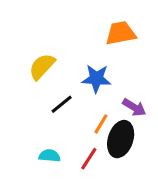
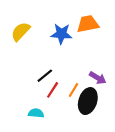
yellow semicircle: (42, 66) -> (21, 32), moved
blue star: (96, 79) -> (61, 34), moved
red line: (89, 159) -> (53, 90), moved

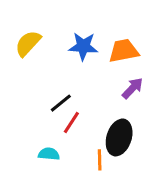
orange trapezoid: (88, 24) -> (124, 51), moved
purple arrow: (98, 78) -> (133, 88), moved, turned -77
orange line: (73, 90) -> (100, 160), moved, turned -32

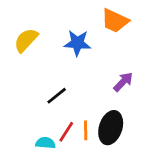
orange trapezoid: (124, 51) -> (115, 21), moved, turned -144
red line: (71, 123) -> (66, 132), moved
orange line: (100, 160) -> (86, 130), moved

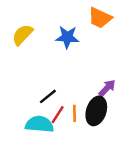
purple arrow: (123, 82) -> (107, 88), moved
black line: (57, 96) -> (48, 96), moved
cyan semicircle: (45, 143) -> (39, 124), size x1.6

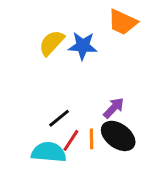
yellow semicircle: (22, 35) -> (52, 43), moved
purple arrow: (107, 88) -> (114, 108), moved
black ellipse: (96, 111) -> (118, 136), turned -72

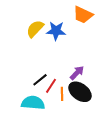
red line: (71, 140) -> (51, 86), moved

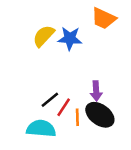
purple arrow: (77, 73) -> (96, 91), turned 133

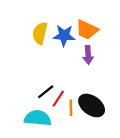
orange trapezoid: (104, 18) -> (87, 30), moved
yellow semicircle: (44, 36) -> (40, 33), turned -30
purple arrow: (96, 91) -> (88, 55), moved

